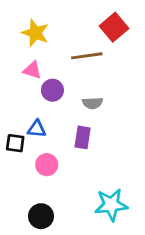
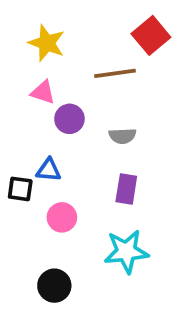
purple rectangle: (83, 137) -> (126, 189), moved
cyan star: (111, 205) -> (126, 251), moved

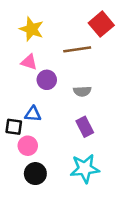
purple rectangle: (126, 189) -> (85, 127), turned -36
pink circle: (62, 217) -> (28, 146), moved
black circle: (54, 286) -> (35, 174), moved

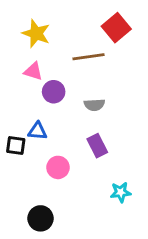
pink circle: (28, 146) -> (58, 167), moved
cyan star: (85, 169) -> (121, 192), moved, size x0.6
black circle: (35, 174) -> (41, 218), moved

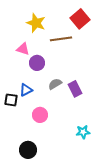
yellow star: (36, 33) -> (36, 23), moved
gray semicircle: (94, 105) -> (55, 84), moved, turned 152
blue triangle: (38, 131) -> (26, 90), turned -32
purple rectangle: (97, 146) -> (75, 89), moved

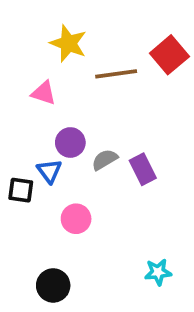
red square: (80, 19) -> (169, 55), moved
purple circle: (37, 63) -> (70, 143), moved
blue triangle: (26, 90) -> (49, 171), turned -40
cyan star: (83, 132) -> (158, 272), moved

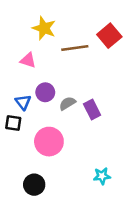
blue triangle: (49, 171) -> (23, 102), moved
pink circle: (76, 219) -> (49, 142), size x1.5

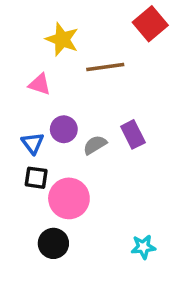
red square: (109, 36) -> (150, 24), moved
purple rectangle: (92, 110) -> (133, 134), moved
black square: (13, 123) -> (36, 178), moved
black circle: (34, 185) -> (53, 243), moved

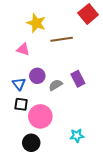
cyan star: (143, 247) -> (77, 136), moved

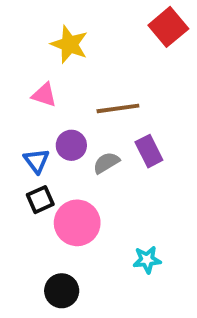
brown line: (62, 39) -> (118, 108), moved
black square: (21, 104) -> (40, 200), turned -32
black circle: (31, 143) -> (62, 291), moved

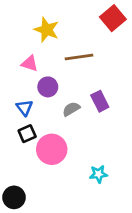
brown line: (118, 108) -> (79, 57), moved
purple circle: (71, 145) -> (48, 87), moved
black circle: (62, 291) -> (14, 197), moved

